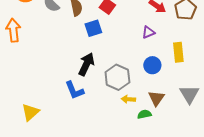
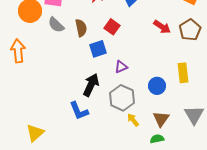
purple triangle: (148, 32) -> (121, 67), moved
yellow arrow: (128, 99) -> (133, 120), turned 48
green semicircle: (144, 114) -> (157, 139), moved

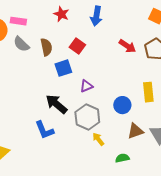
black arrow: (91, 85) -> (56, 104), turned -75
brown triangle: (161, 119) -> (135, 131), moved, turned 36

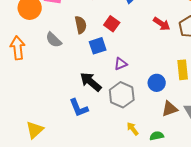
gray semicircle: (21, 44) -> (54, 40), moved
yellow arrow: (98, 139) -> (133, 129), moved

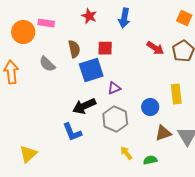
red square: (112, 24) -> (105, 48), turned -35
blue square: (98, 46) -> (91, 70), size x1.4
black arrow: (91, 82) -> (84, 106), turned -65

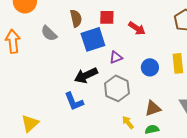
red arrow: (155, 48) -> (137, 28), moved
blue circle: (150, 107) -> (150, 67), moved
brown triangle: (163, 133) -> (153, 108), moved

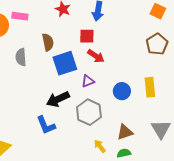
red square: (107, 17) -> (87, 36), moved
red arrow: (137, 28) -> (96, 56), moved
gray semicircle: (49, 33) -> (21, 57), turned 42

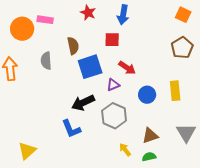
red arrow: (96, 56) -> (127, 68), moved

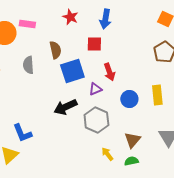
red arrow: (127, 68) -> (109, 72), turned 36
blue L-shape: (71, 129) -> (22, 133), moved
brown triangle: (150, 136) -> (132, 140), turned -30

